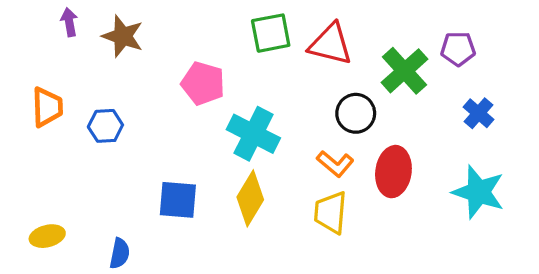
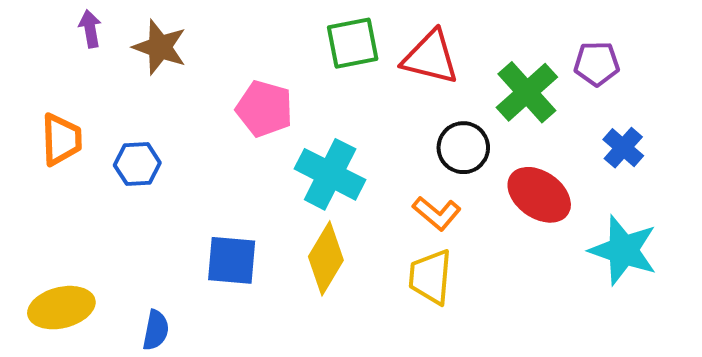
red ellipse: (393, 172) -> (539, 195), moved, turned -63
yellow ellipse: (47, 236) -> (61, 308), size x1.4

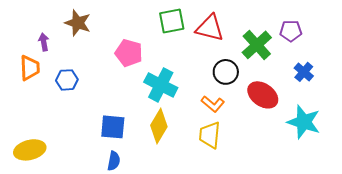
purple arrow: (90, 29) -> (44, 42), moved
blue semicircle: (156, 330) -> (114, 161), moved

